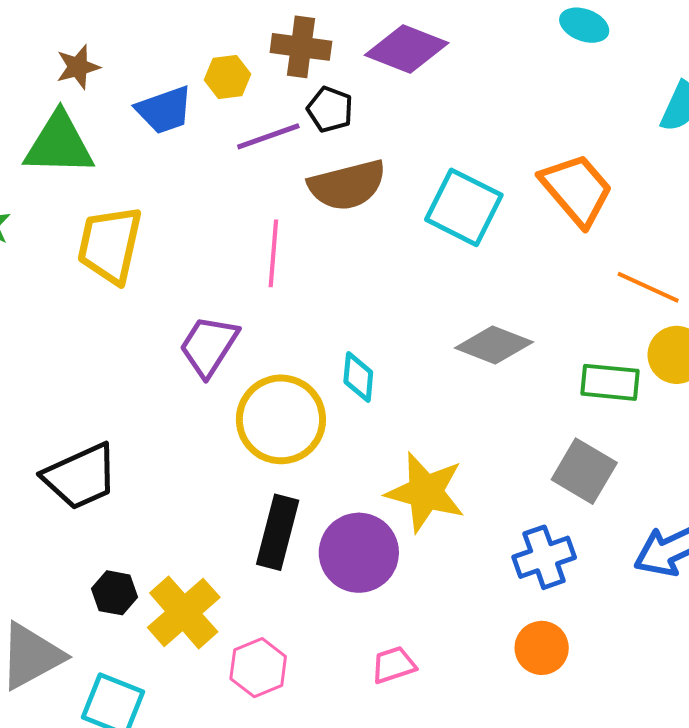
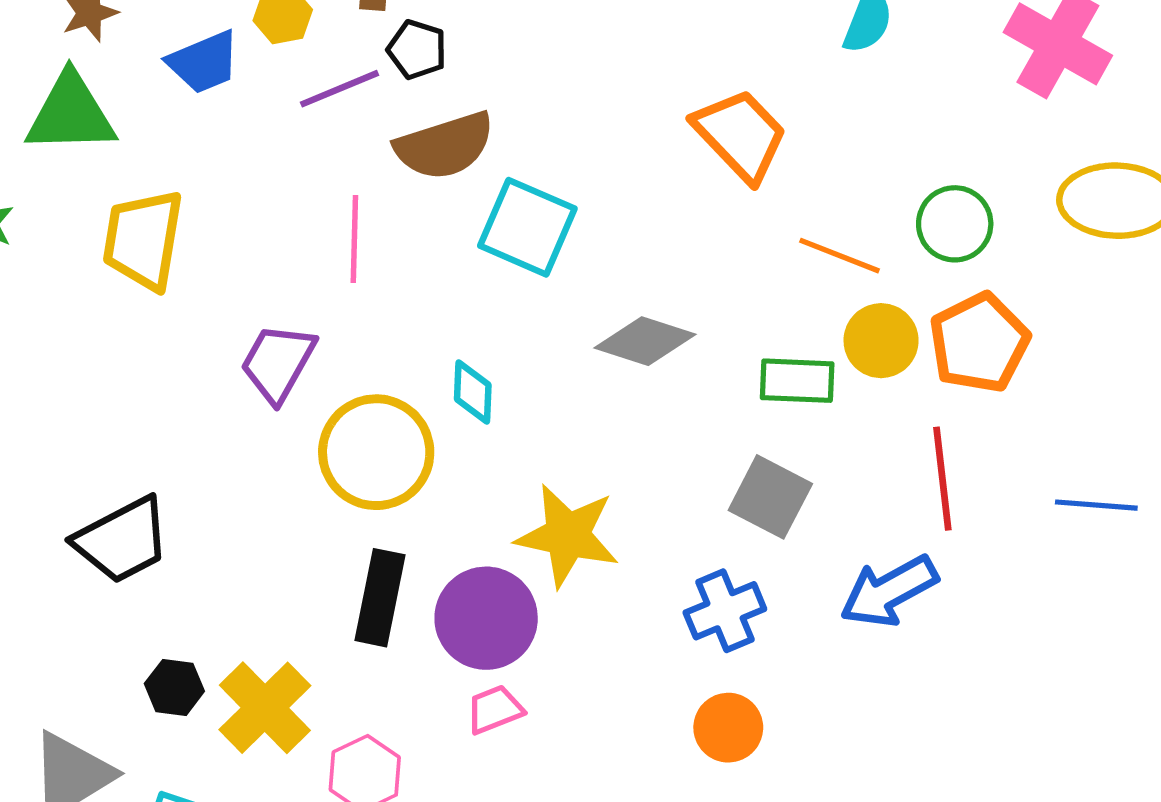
cyan square: (464, 207) -> (527, 227), moved
pink trapezoid: (394, 665) -> (495, 709), moved

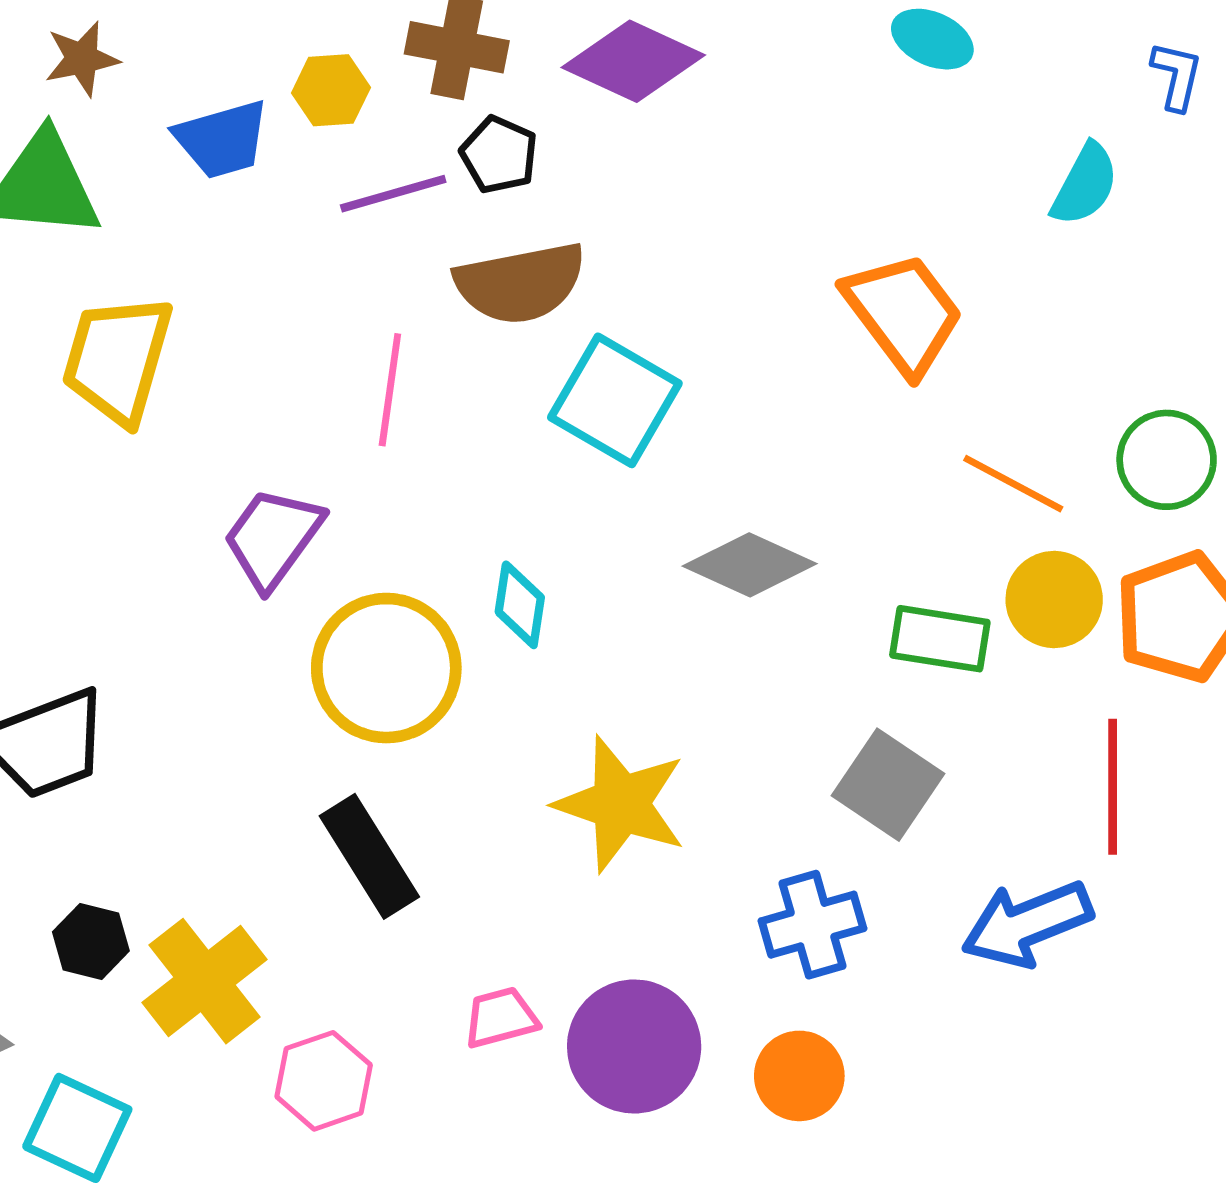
black rectangle: (380, 598) -> (369, 856), turned -50
purple circle: (486, 618) -> (634, 1046), moved

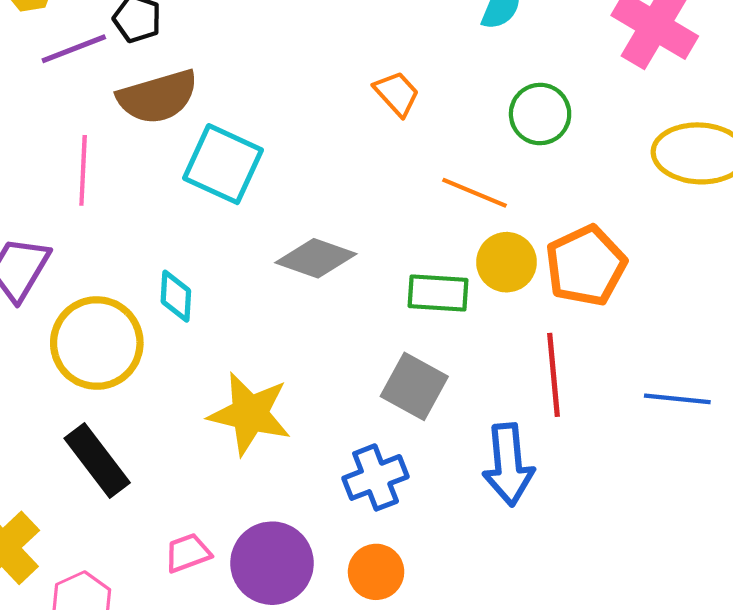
orange trapezoid: (903, 313) -> (397, 94), size x0.6
green circle: (1167, 460) -> (540, 114), moved
blue arrow: (1027, 924) -> (508, 465), turned -68

